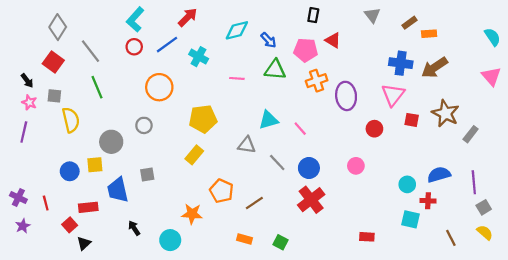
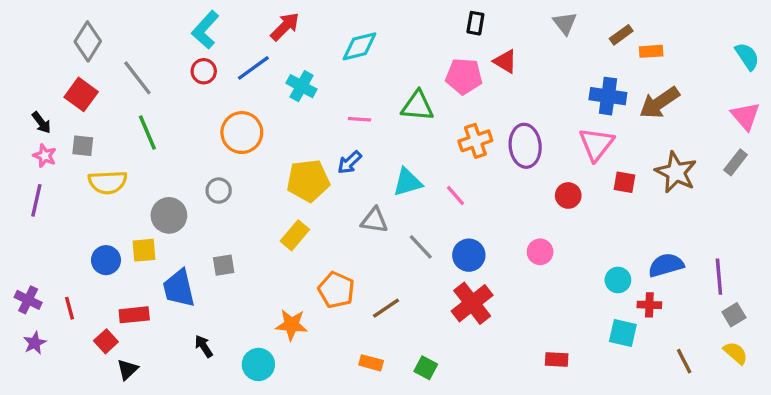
blue arrow: (269, 40) -> (350, 162), moved, turned 91
orange cross: (317, 81) -> (475, 141), moved
yellow semicircle: (71, 120) -> (108, 182), turned 100
gray rectangle: (471, 134) -> (736, 162), moved

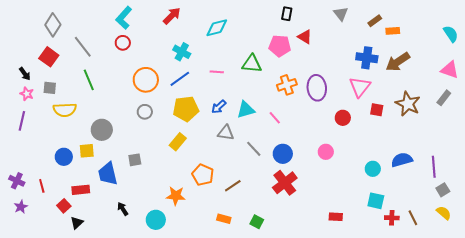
blue line: (253, 68) -> (180, 79), moved
pink triangle: (745, 116) -> (450, 70), turned -30
blue arrow: (350, 162) -> (219, 107), moved
gray circle: (219, 191) -> (145, 112), moved
red cross: (649, 305) -> (392, 218), moved

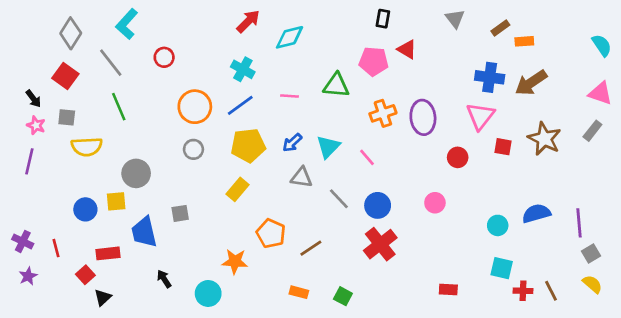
red arrow: (172, 16) -> (248, 21), moved
cyan L-shape: (124, 18) -> (127, 24), moved
cyan triangle: (246, 110) -> (328, 147), turned -30

